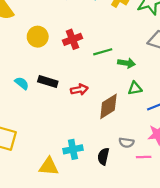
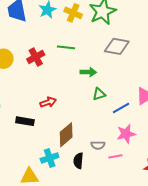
green line: (103, 52) -> (66, 47), moved, turned 30
black rectangle: (48, 81) -> (25, 121), moved
brown diamond: (108, 106) -> (66, 135), moved

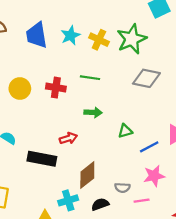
red cross: (36, 57) -> (56, 88), turned 36
green arrow: (88, 72) -> (93, 112), moved
black rectangle: (25, 121) -> (42, 159), size x1.4
black semicircle: (78, 161) -> (100, 204), turned 63

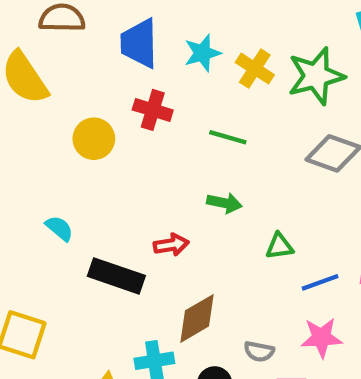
red cross: (56, 88) -> (153, 110), moved

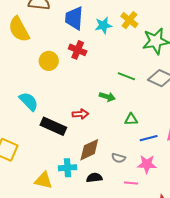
yellow cross: (255, 69) -> (129, 20), moved
green line: (228, 137) -> (126, 76), moved
cyan semicircle: (59, 228) -> (29, 101), size x1.5
gray semicircle: (259, 351) -> (118, 158), moved

